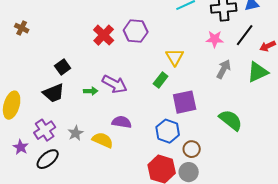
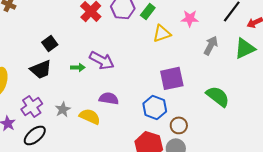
pink star: (215, 39) -> (190, 18), moved
yellow triangle: (175, 57) -> (162, 33), turned 42
green rectangle: (161, 80) -> (148, 11), moved

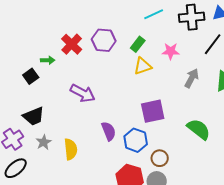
green rectangle: (148, 11) -> (138, 44), moved
green arrow: (78, 67) -> (48, 60), moved
black trapezoid: (41, 69) -> (34, 116), moved
purple semicircle: (109, 98) -> (109, 131), moved, turned 60
yellow semicircle: (90, 116) -> (71, 149), turned 60

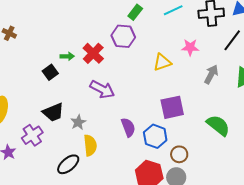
red cross: (72, 44) -> (93, 53), moved
green rectangle: (138, 44) -> (135, 12), moved
gray star: (44, 142) -> (78, 122), moved
black ellipse: (16, 168) -> (68, 164), moved

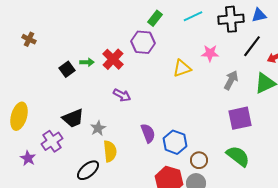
black square: (50, 72) -> (67, 69), moved
purple arrow: (102, 89) -> (122, 95), size x0.7
purple square: (172, 107) -> (240, 118), moved
green semicircle: (218, 125) -> (238, 156), moved

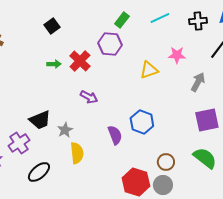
black cross: (231, 19) -> (198, 21), size x0.7
black square: (67, 69) -> (52, 26), moved
blue hexagon: (175, 142) -> (142, 122), moved
black ellipse: (88, 170) -> (39, 172), moved

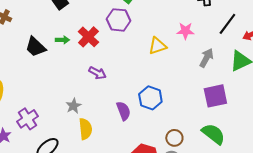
black trapezoid: (40, 120) -> (35, 47), moved, turned 65

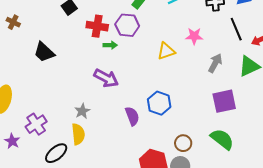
black line: (227, 24) -> (236, 29), turned -60
red cross: (88, 37) -> (97, 26), moved, turned -35
green arrow: (62, 40) -> (110, 45), moved
purple arrow: (97, 73) -> (106, 78), size x1.4
yellow semicircle: (85, 129) -> (78, 134), moved

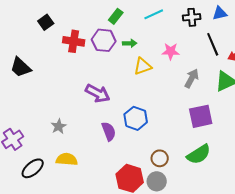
green arrow: (110, 45) -> (130, 43), moved
purple arrow: (106, 78) -> (98, 93), moved
yellow semicircle: (78, 134) -> (67, 159), moved, turned -80
green semicircle: (222, 139) -> (199, 154), turned 110

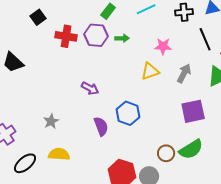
yellow triangle: (143, 66) -> (150, 71), moved
purple arrow: (98, 93) -> (90, 88), size x0.7
brown circle: (160, 158) -> (166, 153), moved

